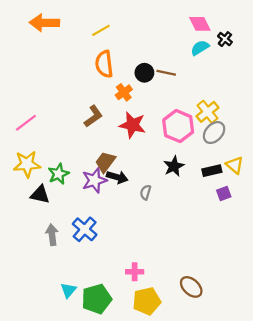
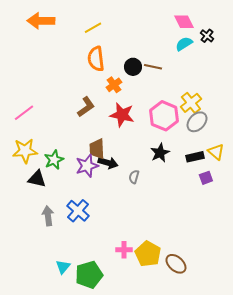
brown trapezoid: (105, 162) -> (97, 149), turned -40
yellow pentagon: (147, 301) -> (148, 254), moved, turned -30

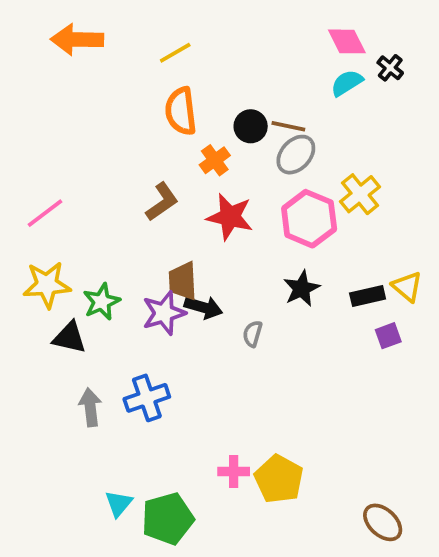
gray ellipse: (197, 122) -> (296, 155), moved
blue cross: (78, 211) -> (147, 398), turned 30
brown ellipse: (176, 264) -> (383, 522), moved

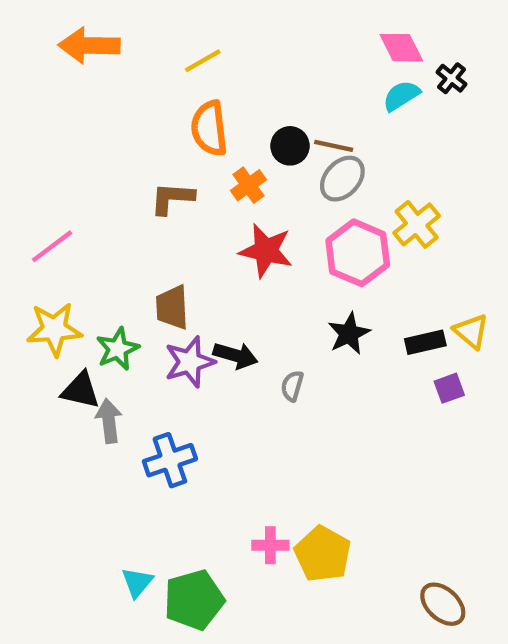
brown L-shape: (162, 202) -> (172, 198), moved, turned -141
brown trapezoid: (183, 281) -> (172, 307), moved
gray arrow: (90, 407) -> (109, 421), moved

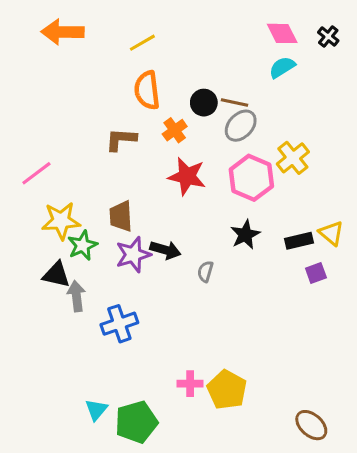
black cross: (452, 78) -> (328, 37), moved
yellow star: (54, 329) -> (61, 221), moved

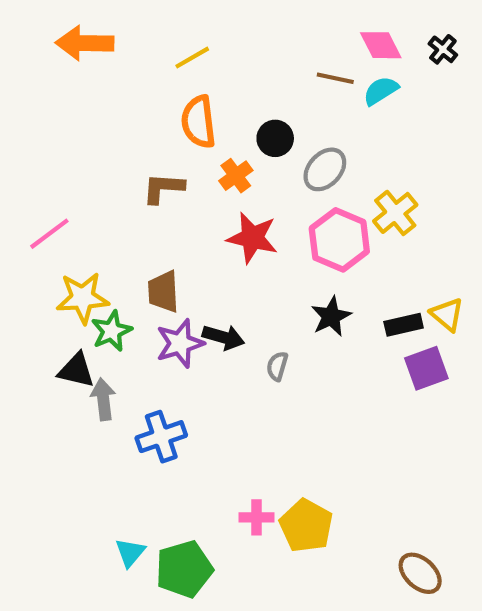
brown line: (235, 103) -> (335, 78), moved
purple square: (316, 273) -> (426, 368), size x1.5

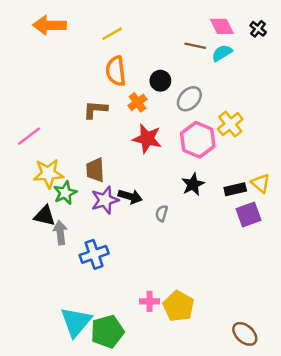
cyan triangle: (130, 553) -> (76, 322), size x1.8

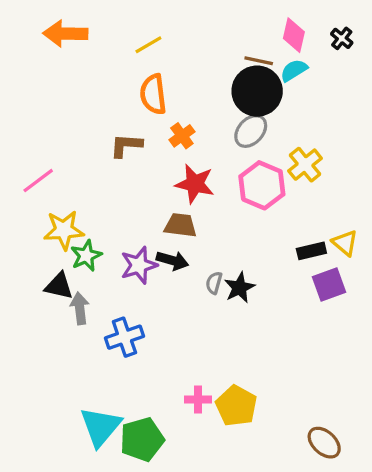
pink diamond: (222, 26) -> (294, 35), turned 40
black circle: (160, 81) -> (257, 91), moved, size x1.8
brown trapezoid: (95, 170) -> (180, 225), moved, turned 100
black star: (193, 184) -> (240, 288), moved

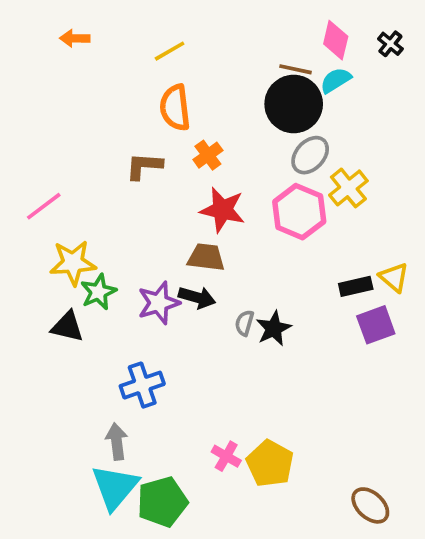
orange arrow: (65, 34) -> (75, 38), size x0.6
gray ellipse: (251, 131) -> (310, 155), moved
gray arrow: (80, 308) -> (117, 442), moved
pink cross: (198, 399) -> (226, 456), turned 30

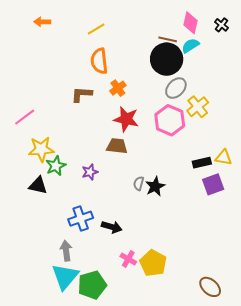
yellow triangle: (394, 277) -> (224, 157), turned -30
black arrow: (197, 297) -> (112, 227), moved
purple star: (159, 303) -> (90, 172), size x0.7

